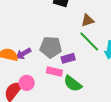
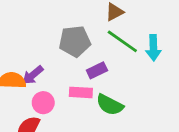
gray pentagon: (51, 47) -> (75, 41), moved
pink circle: (27, 83) -> (43, 103), moved

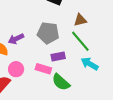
cyan arrow: (153, 48) -> (90, 64), moved, turned 108
purple arrow: (33, 75) -> (16, 39), moved

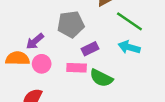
green line: (80, 41) -> (129, 21), moved
pink circle: (16, 69) -> (42, 64), moved

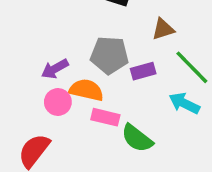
purple rectangle: (90, 49) -> (143, 71), moved
orange semicircle: (18, 58) -> (86, 90), moved

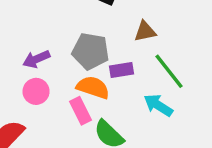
orange semicircle: (86, 90) -> (93, 87), moved
pink rectangle: (105, 117) -> (80, 111), turned 44

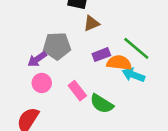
brown triangle: (145, 31) -> (91, 23), moved
gray pentagon: (91, 51) -> (57, 46), moved
orange semicircle: (93, 87) -> (119, 63), moved

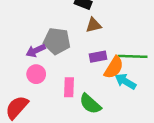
green line: (136, 48) -> (133, 56), turned -48
orange semicircle: (119, 63) -> (114, 67), turned 105
pink rectangle: (77, 91) -> (69, 87), turned 30

